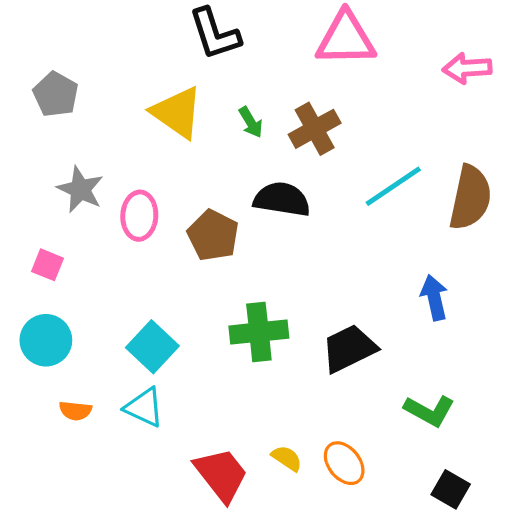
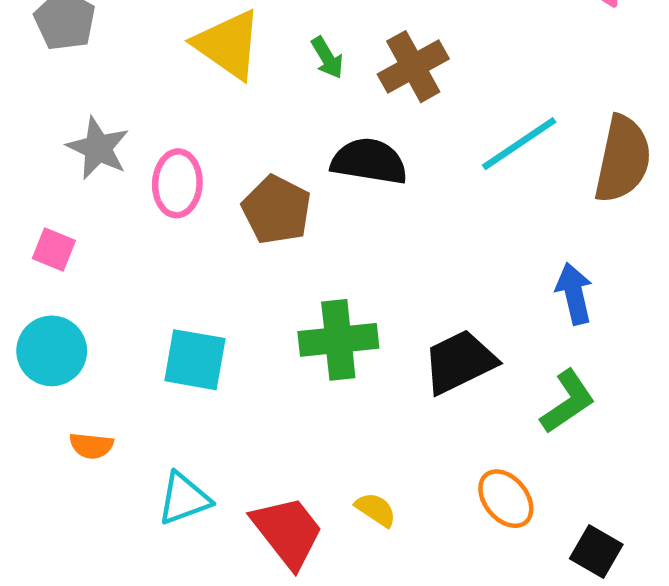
cyan square: (152, 347) -> (195, 360), turned -33
cyan triangle: (144, 407) -> (184, 499), moved, turned -45
green L-shape: (429, 411) -> (568, 402), moved, turned -63
orange ellipse: (344, 463) -> (506, 499), moved

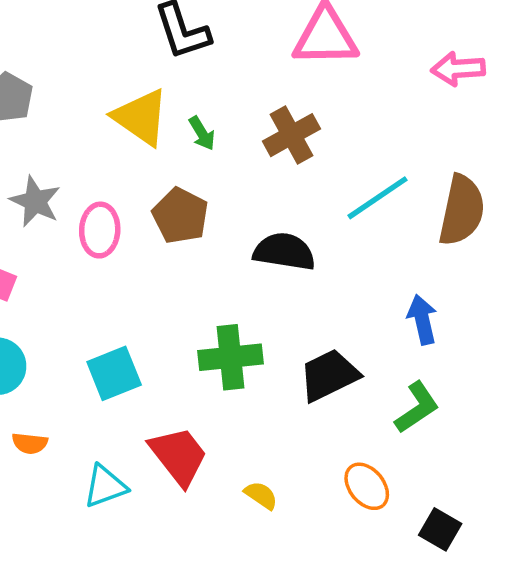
green arrow: (327, 58) -> (202, 133), moved
black semicircle: (369, 161) -> (284, 252), moved
brown pentagon: (277, 210) -> (180, 216), moved
cyan square: (195, 360) -> (114, 373), turned -32
red trapezoid: (288, 532) -> (179, 456), moved

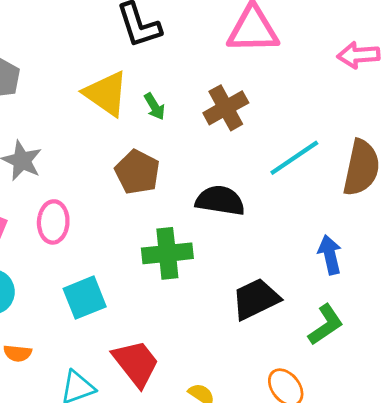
pink ellipse: (100, 230) -> (53, 222), moved
green cross: (231, 357) -> (167, 253), moved

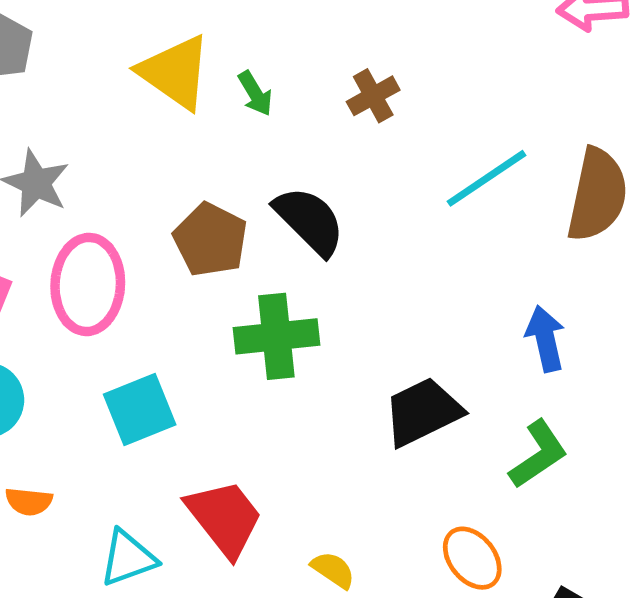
brown cross: (226, 108) -> (373, 96), size x0.7
brown pentagon: (137, 172) -> (210, 240), moved
black semicircle: (220, 201) -> (309, 221), moved, turned 36
pink ellipse: (53, 222) -> (88, 284), size x1.4

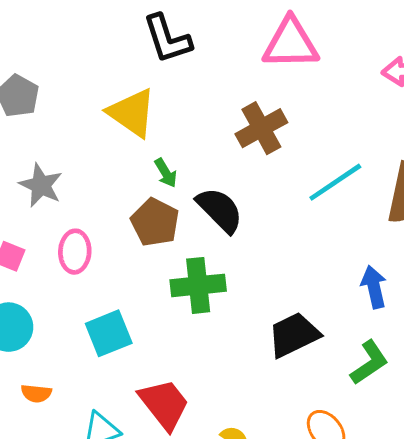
green arrow: (255, 93) -> (166, 173), moved
brown cross: (373, 96) -> (261, 128), size x1.5
pink ellipse: (88, 284) -> (75, 252), size x0.7

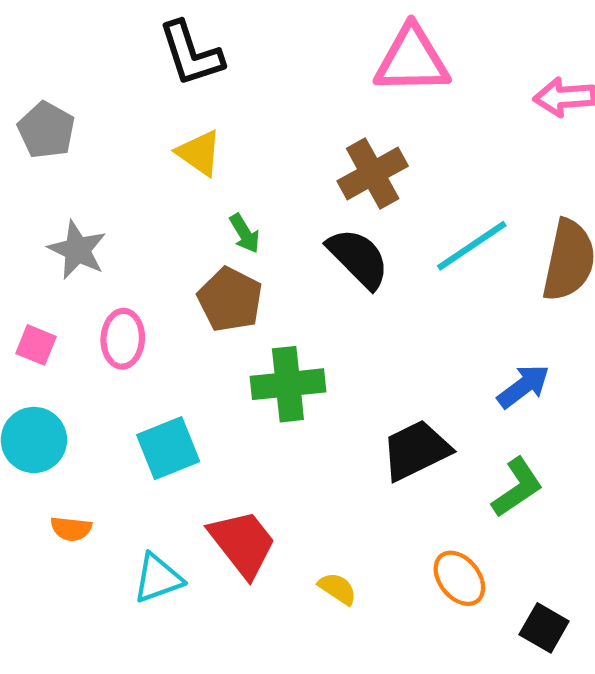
black L-shape: (167, 39) -> (191, 54), moved
yellow triangle: (132, 113) -> (199, 153), size x0.7
black semicircle: (220, 210) -> (358, 258), moved
blue arrow: (374, 287) -> (523, 386), turned 66

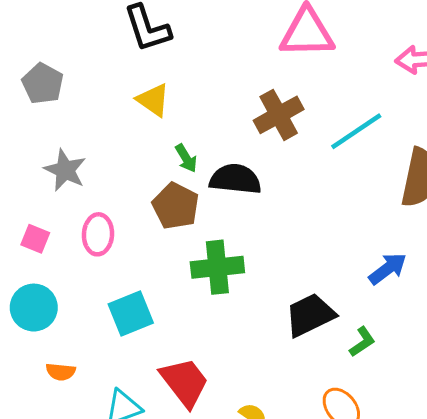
cyan line: (472, 246) -> (356, 131), moved
black semicircle: (358, 258) -> (235, 179), moved, turned -39
green L-shape: (517, 487) -> (362, 342), moved, size x0.7

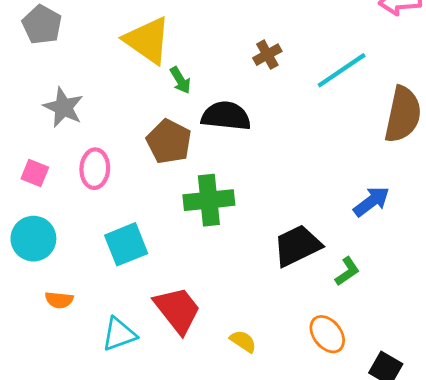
yellow triangle: (153, 100) -> (148, 40), size x1.5
brown cross: (279, 115) -> (267, 55), size x0.6
green arrow: (186, 158) -> (180, 80), moved

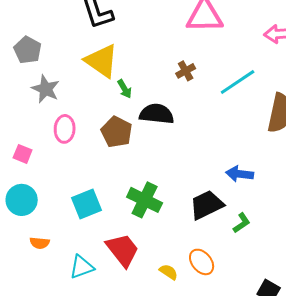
gray star: (63, 107) -> (46, 89), moved
pink ellipse: (95, 169) -> (65, 129), moved
green cross: (209, 200) -> (145, 200), moved, turned 32
blue arrow: (371, 201) -> (240, 174), moved, turned -136
orange ellipse: (327, 334) -> (202, 262), moved

